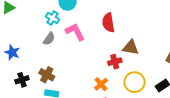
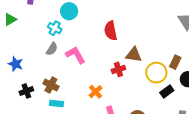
pink L-shape: (75, 32) -> (75, 55), moved
yellow circle: (135, 82) -> (156, 73), moved
orange cross: (101, 84) -> (96, 92), moved

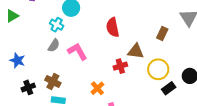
brown rectangle: (175, 62) -> (162, 33), moved

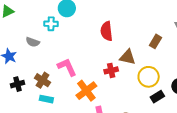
cyan cross: (57, 25) -> (51, 24), turned -32
gray semicircle: (54, 45) -> (33, 42), moved, turned 72
pink L-shape: (77, 51) -> (67, 67), moved
orange cross: (97, 88) -> (86, 91), size x1.5

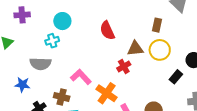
gray semicircle: (33, 42) -> (40, 64), size x1.5
yellow circle: (149, 77) -> (160, 50), moved

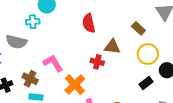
brown rectangle: (157, 25) -> (138, 28), turned -72
yellow circle: (160, 50) -> (148, 54), moved
red cross: (124, 66) -> (97, 62), turned 32

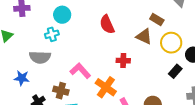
brown triangle: (112, 47) -> (144, 36), moved, turned 30

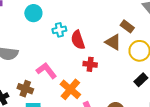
red semicircle: (107, 24) -> (78, 40), moved
cyan cross: (52, 34) -> (59, 30), moved

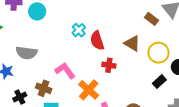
cyan circle: (33, 13) -> (37, 11), moved
brown rectangle: (127, 26) -> (151, 19), moved
cyan cross: (59, 30) -> (79, 30), turned -32

